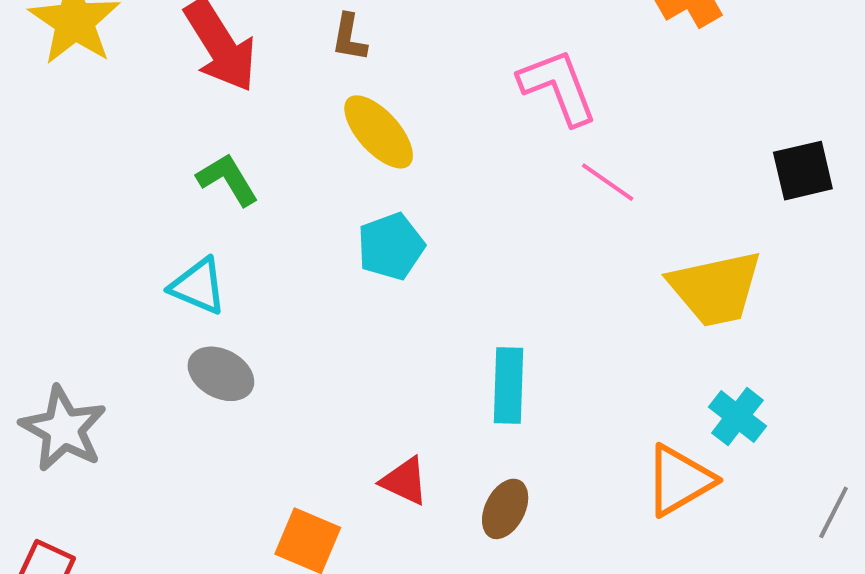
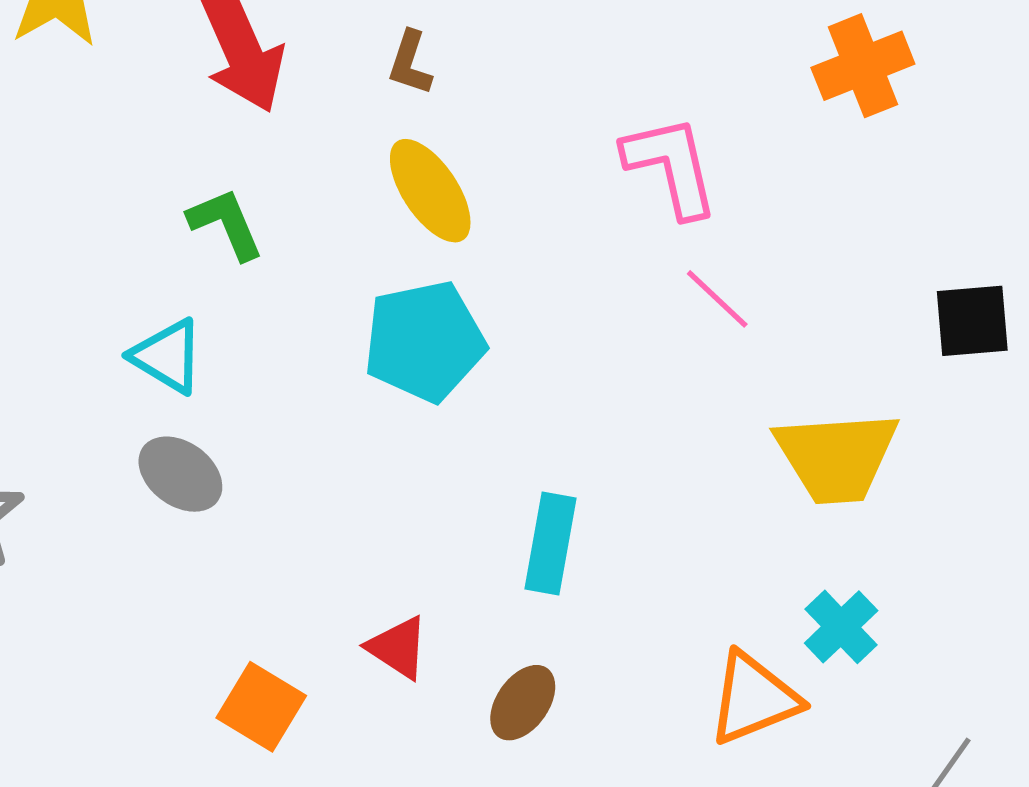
cyan pentagon: (391, 246) -> (424, 341), size x1.4

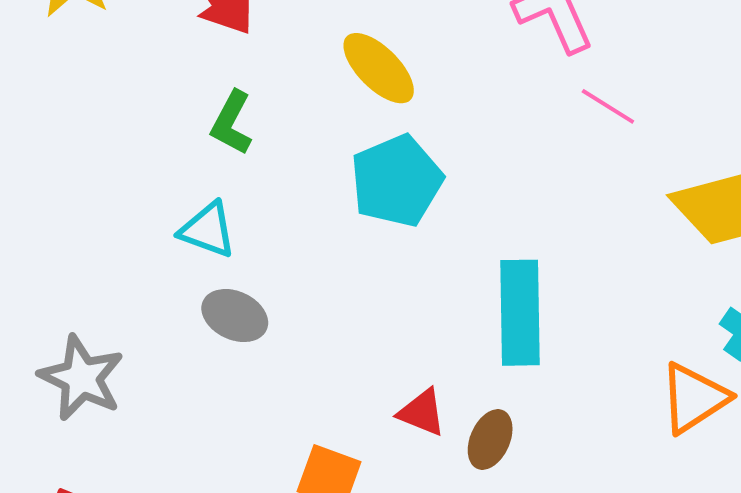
green L-shape: (226, 224) -> (232, 123), turned -118
cyan rectangle: (550, 543) -> (520, 313), size x1.4
brown ellipse: (523, 703) -> (490, 440), moved

